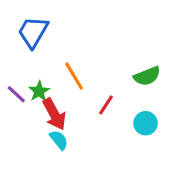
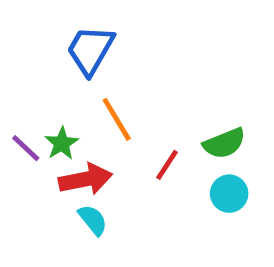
blue trapezoid: (33, 32) -> (90, 50), moved
green semicircle: (147, 76) -> (224, 143), moved
red arrow: (54, 114) -> (86, 179), turned -72

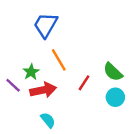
green semicircle: (224, 143) -> (113, 72), turned 65
purple line: (26, 148) -> (13, 85), moved
cyan semicircle: (93, 220) -> (48, 120), moved

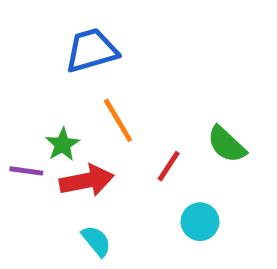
blue trapezoid: (46, 25) -> (91, 50), turned 44
purple line: (13, 85) -> (26, 171), turned -35
cyan circle: (115, 97) -> (200, 222), moved

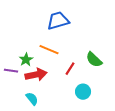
blue trapezoid: (91, 50) -> (58, 21), moved
orange line: (118, 120) -> (49, 50), turned -36
cyan semicircle: (96, 241) -> (32, 99), moved

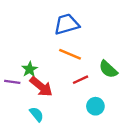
orange line: (49, 50) -> (70, 54), moved
red line: (70, 69) -> (80, 80), turned 32
red arrow: (36, 75) -> (41, 87), turned 50

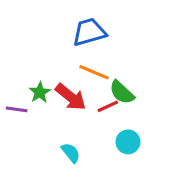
green semicircle: (108, 69) -> (122, 92), moved
red arrow: (41, 87) -> (71, 97), moved
cyan semicircle: (37, 114) -> (71, 153), moved

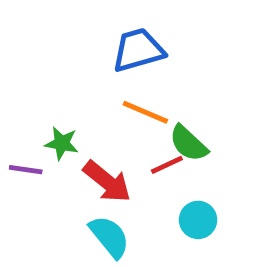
green star: (40, 92) -> (62, 143), turned -30
red arrow: (71, 97) -> (107, 182), moved
cyan semicircle: (71, 153) -> (109, 237), size x1.4

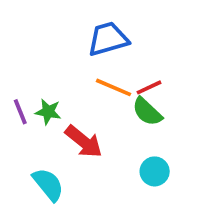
red line: (167, 165) -> (149, 87), moved
purple line: (26, 170) -> (20, 112), moved, turned 60
cyan semicircle: (109, 237) -> (48, 184), moved

